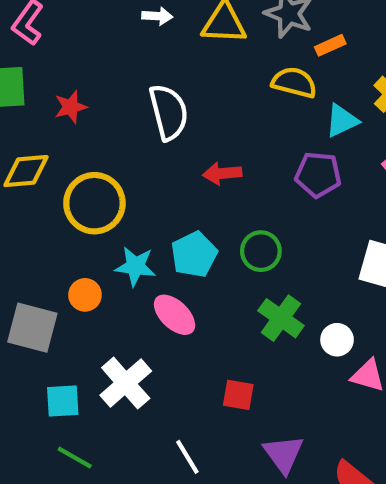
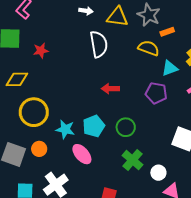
white semicircle: (169, 112) -> (99, 44), moved
yellow circle: (94, 203) -> (34, 112), moved
orange circle: (85, 295) -> (39, 149), moved

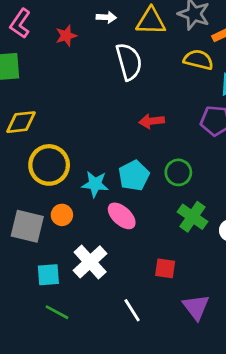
red star: (41, 51) -> (66, 36), moved

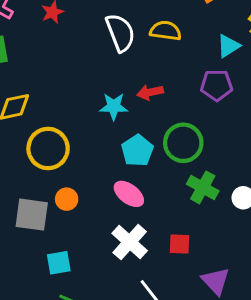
yellow semicircle: (198, 60) -> (165, 31), moved
green circle: (178, 172) -> (183, 143), size x1.4
cyan star: (95, 184) -> (114, 106), moved
white cross: (90, 262) -> (130, 242), moved

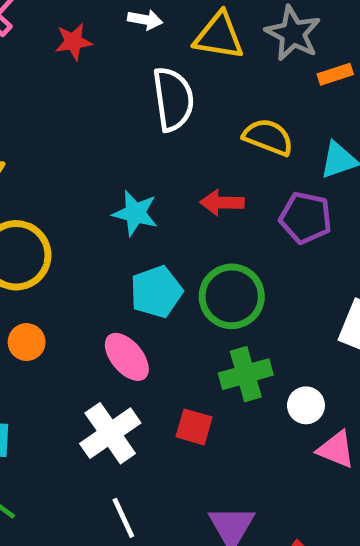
yellow semicircle: (165, 31) -> (268, 137), moved
red arrow: (150, 92) -> (222, 203), moved
green cross: (203, 187) -> (246, 374), turned 32
red square: (180, 244) -> (194, 427), moved

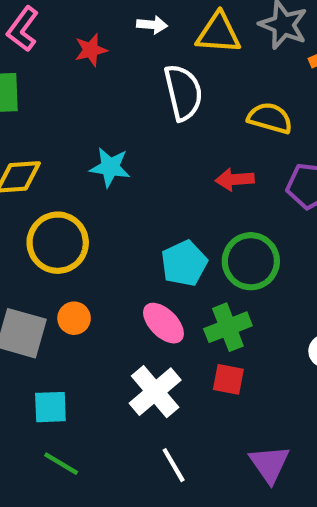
cyan star: (135, 213) -> (110, 167), moved
green cross: (246, 374) -> (228, 327), moved

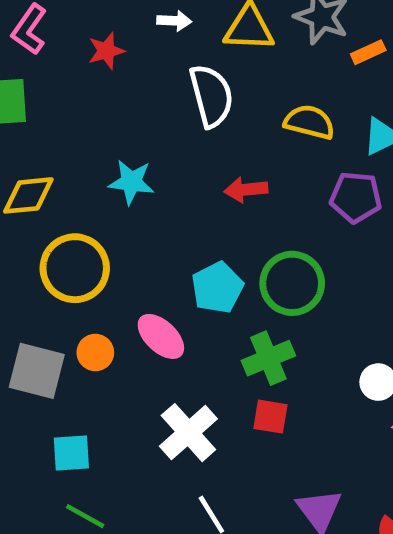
red arrow: (235, 179) -> (246, 190), moved
pink ellipse: (163, 323) -> (161, 336), moved

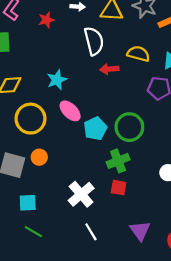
cyan star: (131, 182) -> (57, 80), turned -30
red arrow: (246, 190) -> (109, 69), moved
pink ellipse: (161, 336) -> (70, 111), moved

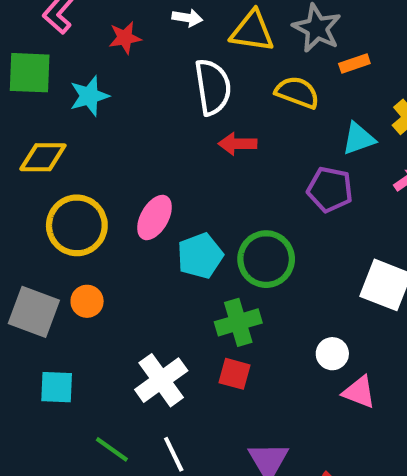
yellow semicircle: (138, 54) -> (297, 92), moved
cyan star: (57, 80) -> (89, 96), moved
pink ellipse: (70, 111) -> (155, 217), turned 70
green line: (33, 232) -> (112, 449), moved

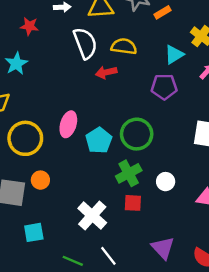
red star: (125, 38) -> (29, 26), turned 30
yellow semicircle: (297, 92) -> (124, 46), moved
white circle: (332, 354) -> (166, 182), moved

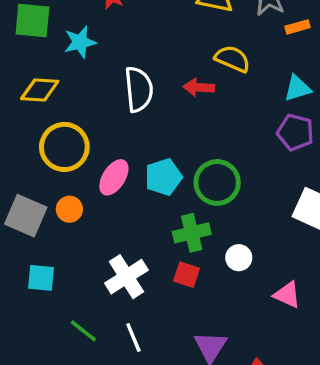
white semicircle: (85, 43) -> (139, 89), moved
purple pentagon: (164, 87) -> (295, 132), moved
pink ellipse: (68, 124) -> (114, 177), moved

